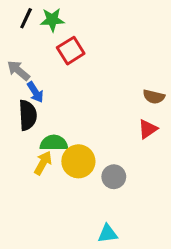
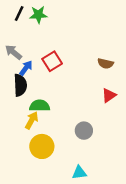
red square: (71, 51) -> (52, 61), moved
blue arrow: (35, 92) -> (26, 68), turned -112
brown semicircle: (154, 97) -> (105, 64), moved
yellow circle: (78, 161) -> (42, 146), moved

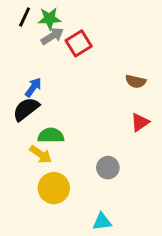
gray arrow: (13, 52) -> (52, 36), moved, turned 108
red square: (52, 61) -> (79, 43), moved
black semicircle: (20, 85) -> (26, 109), turned -125
yellow arrow: (32, 120) -> (41, 154), turned 96

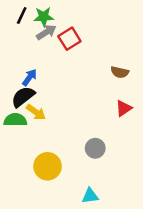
green semicircle: (51, 135) -> (15, 120), moved
yellow arrow: (41, 154) -> (36, 112), moved

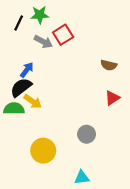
black line: (22, 15) -> (19, 23), moved
gray arrow: (46, 32) -> (43, 42), moved, turned 60

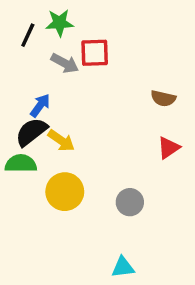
red square: (63, 35) -> (95, 53), turned 30
yellow arrow: (33, 101) -> (61, 141), moved
yellow circle: (43, 151) -> (65, 192), moved

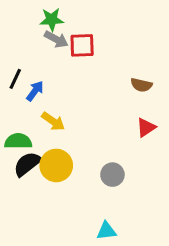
black line: (28, 35) -> (15, 79), moved
gray arrow: (65, 63) -> (56, 39), moved
black semicircle: (31, 132) -> (27, 164), moved

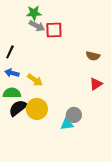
blue arrow: (35, 91) -> (12, 73), moved, turned -112
cyan triangle: (106, 231) -> (67, 124), moved

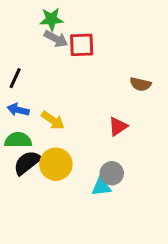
red triangle: (96, 84) -> (118, 126), moved

